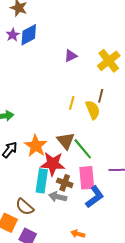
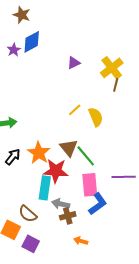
purple star: (13, 35) -> (14, 50), moved
brown line: (101, 96) -> (116, 85), moved
yellow line: (72, 103) -> (75, 110), turned 32
brown cross: (65, 183) -> (68, 216), moved, turned -35

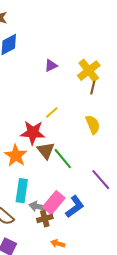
yellow semicircle: (96, 117) -> (93, 125), moved
red star: (56, 171) -> (33, 133), moved
purple line: (124, 177) -> (101, 180), turned 50
pink rectangle: (90, 185) -> (54, 203), moved, turned 45

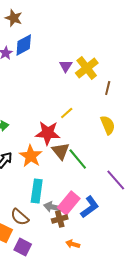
purple triangle: (51, 66) -> (66, 66), turned -32
yellow cross: (89, 71) -> (87, 68), moved

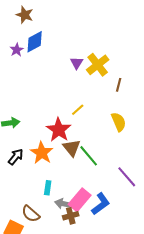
red star: (48, 133) -> (59, 130), turned 30
cyan rectangle: (37, 191) -> (48, 188), size x0.6

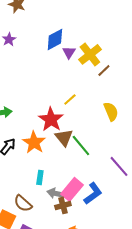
blue diamond: (35, 42) -> (55, 39), moved
brown line: (119, 85) -> (104, 70), moved, turned 32

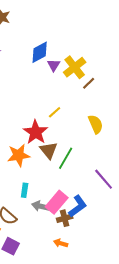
orange star: (34, 142) -> (19, 155), turned 30
green line: (81, 145) -> (66, 158), turned 70
brown cross: (63, 205) -> (65, 218), moved

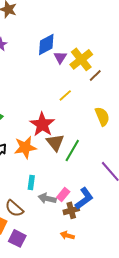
yellow line: (55, 112) -> (65, 95), moved
pink rectangle: (57, 202) -> (63, 194), size x0.6

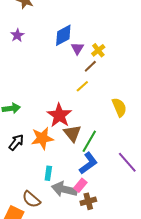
yellow cross: (81, 59) -> (98, 50), size x0.6
brown line: (95, 75) -> (90, 66), moved
gray arrow: (47, 198) -> (64, 189), size x1.4
blue L-shape: (84, 198) -> (88, 163), moved

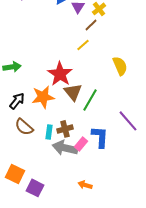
blue L-shape: (88, 163) -> (100, 137), moved, turned -50
brown semicircle: (31, 199) -> (24, 127), moved
brown cross: (88, 201) -> (65, 129), moved

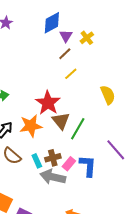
brown line: (91, 25) -> (65, 54), moved
cyan rectangle: (49, 132) -> (37, 161), turned -32
pink rectangle: (81, 144) -> (69, 164), moved

